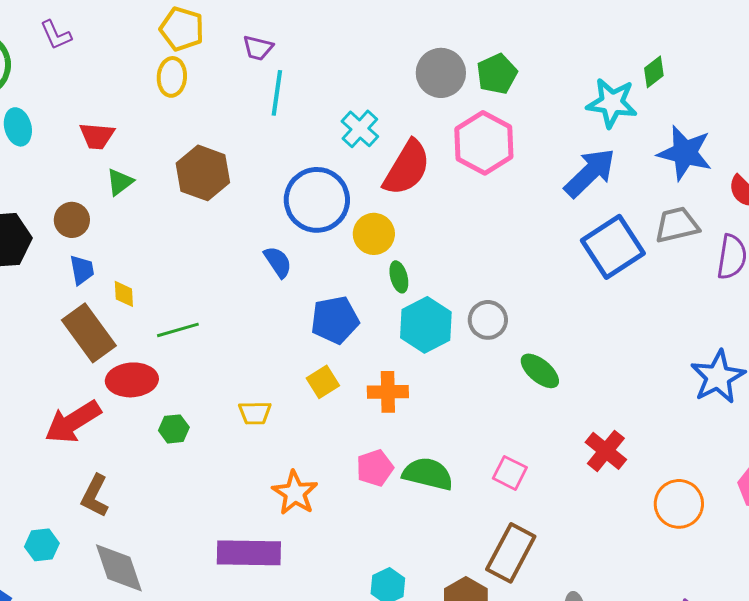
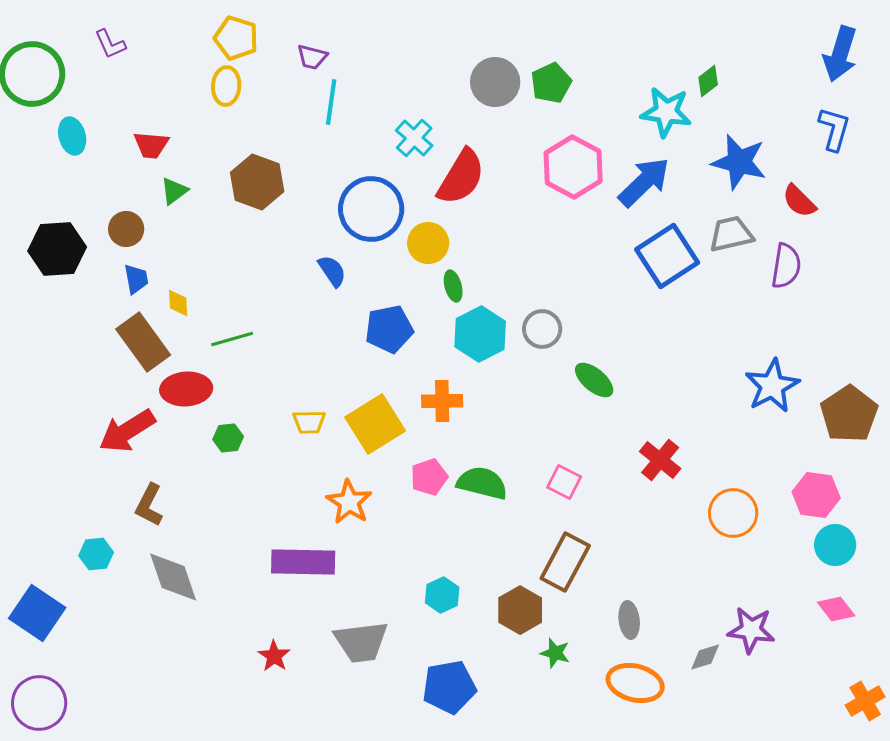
pink hexagon: (484, 143) -> (573, 167), moved
yellow square: (323, 382) -> (375, 424), moved, size x1.8

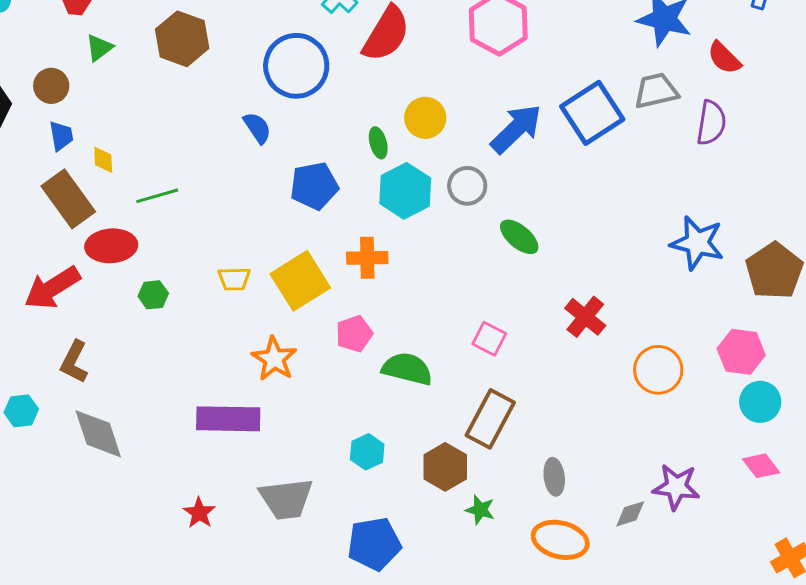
blue arrow: (644, 182) -> (516, 129), moved
yellow circle: (428, 243) -> (425, 118), moved
blue star: (772, 386) -> (697, 243), turned -30
green semicircle: (482, 483) -> (407, 369), moved

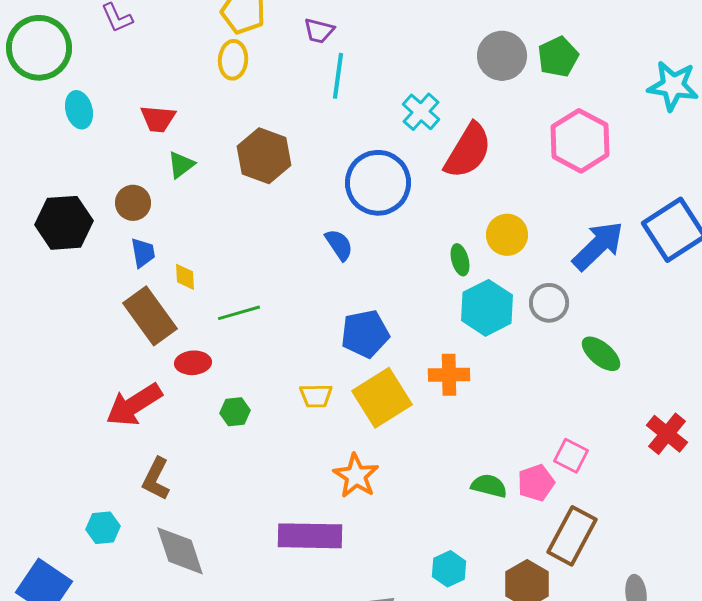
blue pentagon: (314, 186) -> (365, 334), moved
red ellipse: (111, 246) -> (193, 363), size x0.7
pink pentagon: (354, 334) -> (536, 483), moved
green semicircle: (407, 369) -> (489, 486), size x0.7

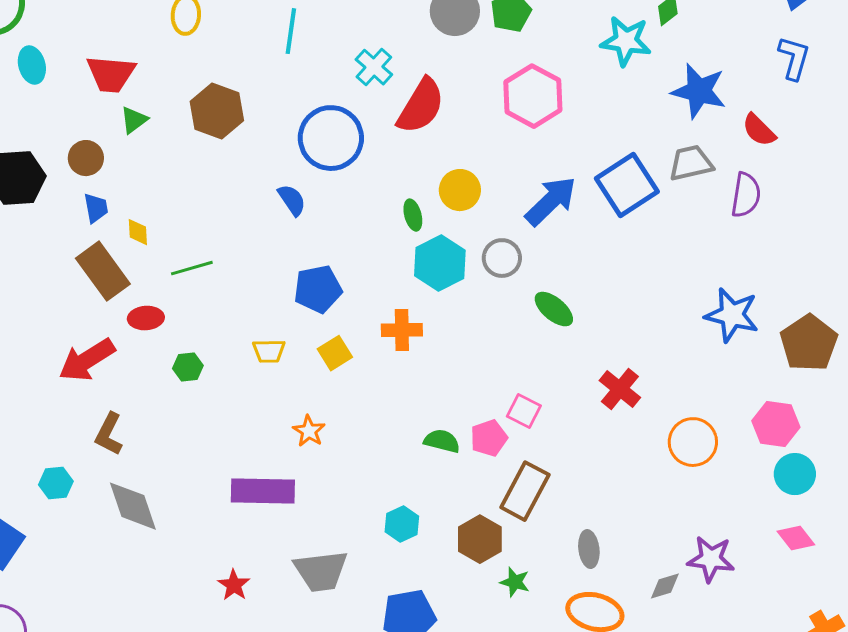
red trapezoid: (158, 119) -> (111, 74), size x1.4
yellow square: (382, 398) -> (335, 353), size x0.6
orange star: (356, 476) -> (309, 431), size x0.7

